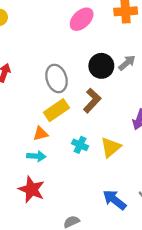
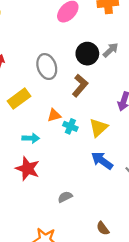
yellow rectangle: (56, 110) -> (19, 99), moved
orange triangle: (40, 134) -> (54, 115), moved
blue arrow: (114, 200) -> (102, 161), moved

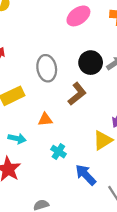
cyan cross: (70, 126) -> (58, 152), moved
yellow triangle: (98, 128) -> (103, 140), moved

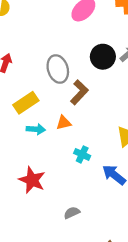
brown L-shape: (77, 94) -> (79, 92), moved
cyan arrow: (17, 139) -> (36, 129), moved

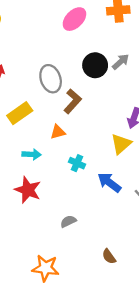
cyan arrow: (36, 129) -> (32, 154), moved

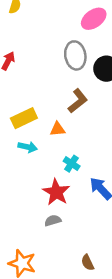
gray ellipse: (51, 79) -> (75, 55), moved
yellow rectangle: (20, 113) -> (24, 118), moved
red star: (28, 190) -> (56, 192), moved

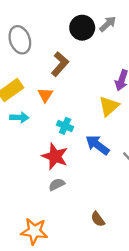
gray ellipse: (75, 55) -> (20, 40), moved
orange triangle: (58, 129) -> (45, 95), turned -42

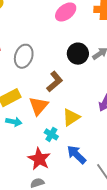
gray ellipse: (20, 40) -> (24, 56), turned 30
orange triangle: (45, 95) -> (39, 106), size x1.5
yellow triangle: (109, 106) -> (71, 117), moved

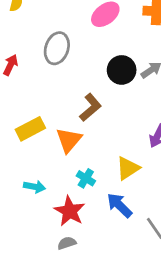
gray ellipse: (24, 56) -> (57, 48), moved
yellow triangle: (71, 117) -> (128, 168), moved
cyan arrow: (14, 122) -> (34, 187), moved

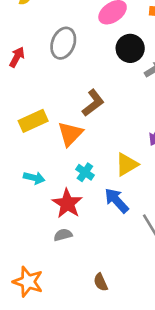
black circle: (122, 70) -> (130, 48), moved

